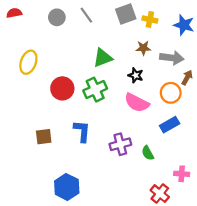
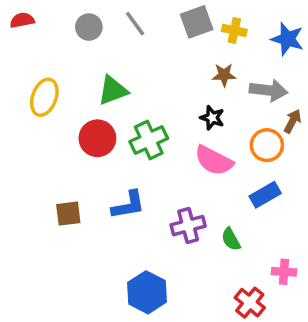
green triangle: (103, 58) -> (113, 90), moved
blue L-shape: (82, 131) -> (128, 205), turned 75
blue hexagon: (67, 187) -> (147, 292), moved

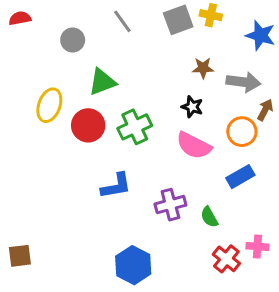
gray circle: (89, 27) -> (73, 40), moved
yellow cross: (234, 30) -> (211, 15), moved
yellow ellipse: (44, 97) -> (49, 105), moved
brown square: (68, 214) -> (20, 256), moved
red cross: (250, 303) -> (226, 259), moved

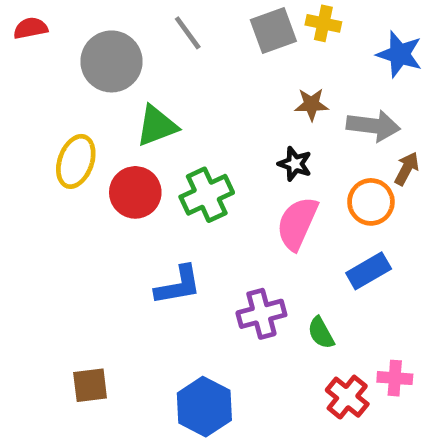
gray circle: (73, 40) -> (111, 61), size x1.6
pink semicircle: (194, 146) -> (297, 223), turned 87
brown square: (20, 256) -> (90, 385), moved

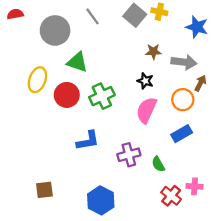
gray square: (273, 31) -> (135, 15), turned -30
green triangle: (157, 126) -> (77, 62), turned 40

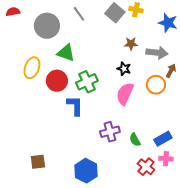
blue rectangle: (182, 134) -> (163, 139), moved
blue L-shape: (88, 141) -> (75, 106), moved, turned -80

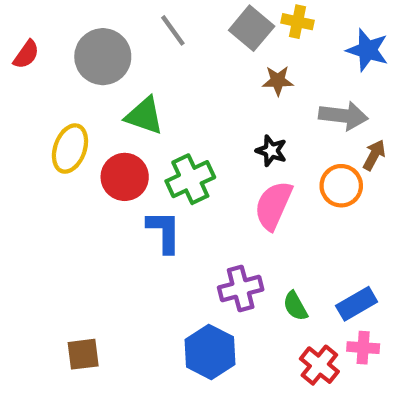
red semicircle: (13, 12) -> (26, 54), moved, turned 136
brown star: (131, 44) -> (278, 81), moved
blue hexagon: (86, 171) -> (210, 352), moved

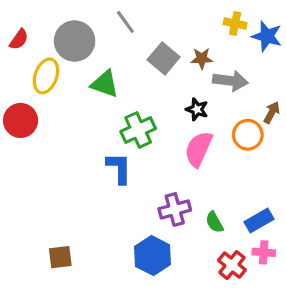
yellow cross: (297, 22) -> (235, 23), moved
gray square: (252, 28) -> (164, 58), moved
gray arrow: (343, 116) -> (230, 81), moved
yellow ellipse: (70, 149) -> (46, 76), moved
red circle: (125, 177) -> (21, 120), moved

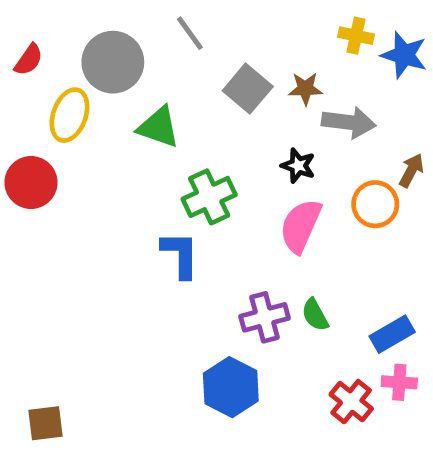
green semicircle: (214, 222) -> (315, 315), moved
brown square: (60, 257) -> (45, 423), moved

